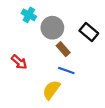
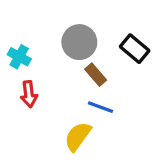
cyan cross: (29, 15) -> (19, 57), moved
red arrow: (19, 62) -> (29, 94), turned 42

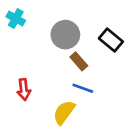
cyan cross: (19, 57) -> (16, 19), moved
red arrow: (29, 94) -> (24, 90), moved

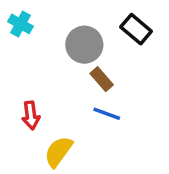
black rectangle: (111, 40) -> (136, 29), moved
yellow semicircle: (64, 112) -> (58, 152), moved

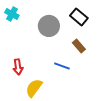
brown rectangle: (102, 79) -> (79, 46), moved

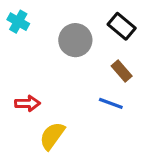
blue line: (62, 66) -> (111, 103), moved
red arrow: (18, 67) -> (28, 103), turned -84

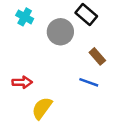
cyan cross: (18, 22) -> (25, 17), moved
black rectangle: (122, 26) -> (86, 15), moved

